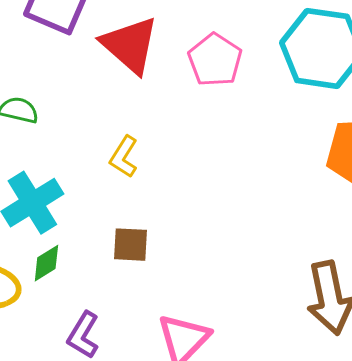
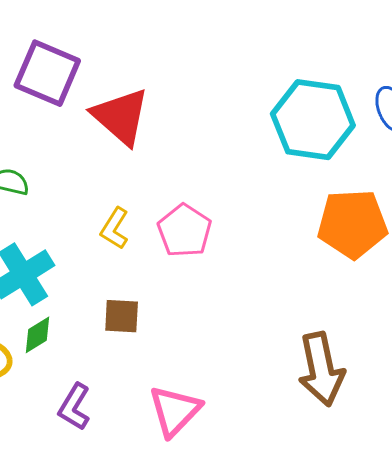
pink pentagon: (215, 60) -> (184, 231), moved

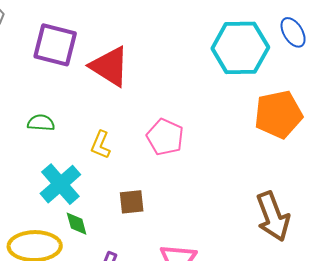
yellow L-shape: (115, 228) -> (101, 145), moved
green diamond: (37, 335) -> (77, 224), turned -64

